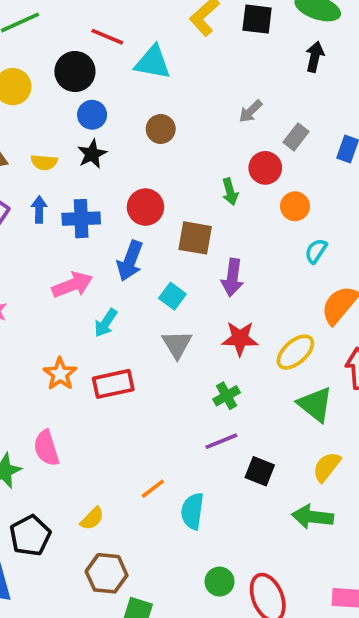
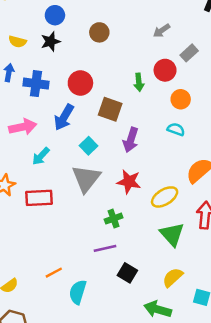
cyan semicircle: (316, 251) -> (176, 129), moved, turned 66
gray triangle: (177, 344) -> (86, 179), size x1.4

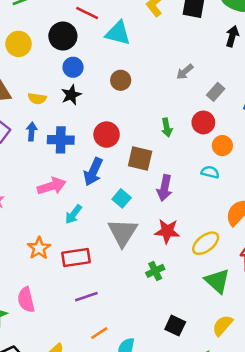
red circle: (165, 70) -> (203, 122), moved
orange circle: (181, 99) -> (222, 146), moved
purple line: (105, 248) -> (86, 297), moved

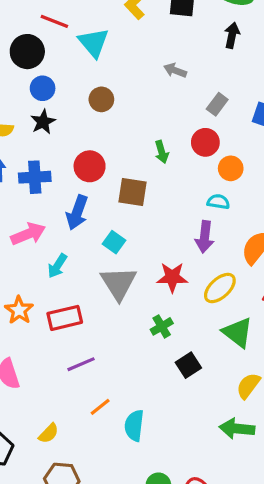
cyan triangle: (118, 33) -> (94, 43), turned 40
gray arrow: (185, 72) -> (175, 70), moved, turned 66
purple arrow: (165, 188) -> (205, 237), moved
black square: (175, 326) -> (188, 365), moved, turned 36

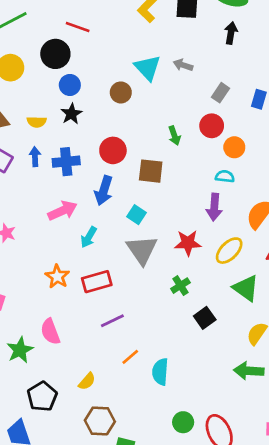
cyan triangle: (94, 43) -> (147, 68), moved

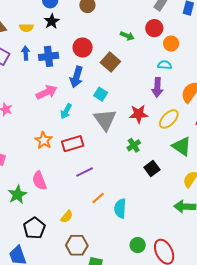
green arrow: (174, 136) -> (127, 36), turned -48
brown square: (151, 171) -> (110, 62), turned 36

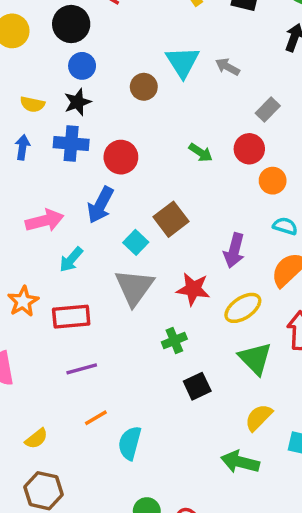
blue cross: (49, 56) -> (71, 143), moved
brown square: (110, 62) -> (171, 219), moved
cyan semicircle: (165, 65) -> (285, 226), moved

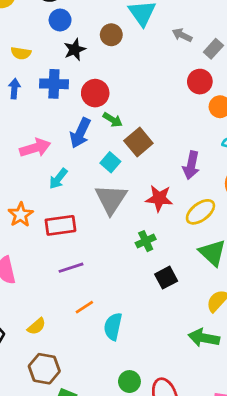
gray arrow: (227, 67) -> (182, 35), moved
black star: (78, 102) -> (75, 50), moved
green arrow: (201, 153) -> (113, 120), moved

